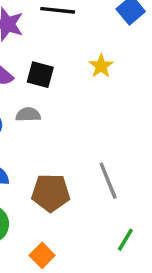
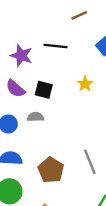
brown pentagon: (51, 193) -> (51, 170), turned 30

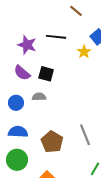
brown line: (79, 15) -> (76, 11), turned 64
yellow star: (85, 84) -> (84, 52), moved

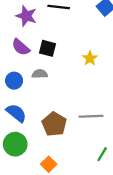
yellow star: (84, 52) -> (90, 58), moved
blue semicircle: (18, 132) -> (16, 113), turned 36
gray line: (85, 135) -> (91, 116), turned -70

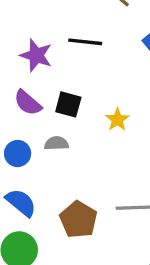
yellow star: (90, 58) -> (117, 120), moved

